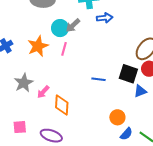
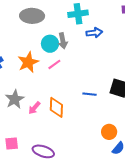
gray arrow: (73, 25) -> (63, 41), turned -56
pink line: (64, 49) -> (54, 64), turned 40
orange diamond: (62, 105) -> (56, 107), moved

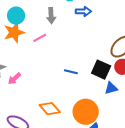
cyan circle: (50, 44) -> (16, 16), moved
orange diamond: (56, 107) -> (50, 109), moved, turned -50
orange circle: (109, 132) -> (86, 112), size x1.6

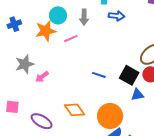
cyan circle: (16, 16) -> (58, 15), moved

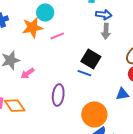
gray arrow: (84, 17) -> (106, 31), moved
black square: (129, 75) -> (91, 59), moved
orange diamond: (75, 110) -> (15, 106), moved
purple ellipse: (42, 121) -> (58, 95), moved, turned 65

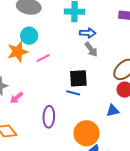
gray arrow: (106, 31) -> (91, 49), turned -35
black square: (91, 59) -> (78, 78), turned -30

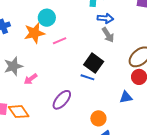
black square: (78, 78) -> (94, 63), turned 36
purple ellipse: (49, 117) -> (62, 100), turned 35
orange circle: (87, 133) -> (98, 118), size x0.6

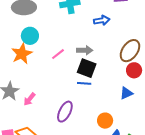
blue arrow: (105, 18) -> (102, 20), moved
gray arrow: (108, 35) -> (85, 50), moved, turned -42
pink line: (60, 41) -> (58, 54), moved

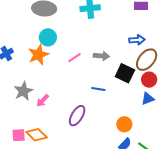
blue arrow: (102, 20) -> (137, 40), moved
black square: (87, 68) -> (125, 73), moved
blue triangle: (126, 93) -> (148, 99), moved
orange circle: (105, 121) -> (124, 124), moved

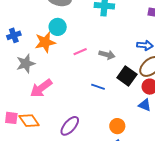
gray star: (23, 91) -> (26, 64), moved
blue triangle: (148, 99) -> (145, 105), turned 32
pink arrow: (43, 101) -> (41, 88), size x1.6
purple ellipse: (77, 116) -> (70, 126), moved

